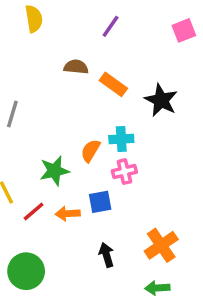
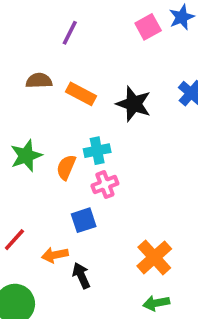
green star: (54, 171) -> (26, 156), moved
orange arrow: (68, 214) -> (55, 255), moved
black arrow: (106, 255) -> (81, 276), moved

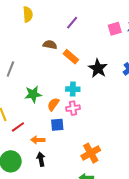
green star: (26, 156) -> (33, 94), moved
orange semicircle: (66, 167) -> (53, 104), moved
black arrow: (81, 276) -> (41, 159), moved

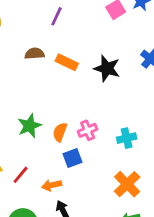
cyan cross: (73, 89) -> (127, 138), moved

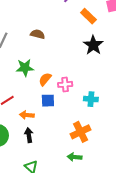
brown semicircle: (35, 54) -> (38, 34), moved
orange rectangle: (67, 62) -> (88, 16), moved

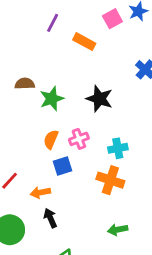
black star: (93, 45) -> (99, 99), moved
green star: (25, 68) -> (52, 99), moved
orange cross: (81, 132) -> (110, 180), moved, turned -30

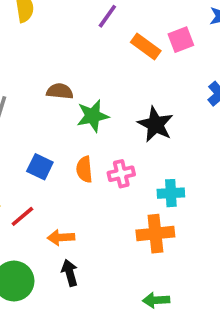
pink square: (112, 19) -> (181, 40), moved
orange semicircle: (51, 139) -> (84, 169), turned -36
blue square: (62, 166) -> (40, 167), moved, turned 36
orange cross: (110, 180) -> (155, 234), turned -32

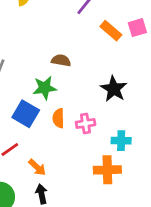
brown semicircle: (60, 91) -> (61, 60), moved
green star: (93, 116) -> (45, 88), moved
blue square: (40, 167) -> (26, 114), size x1.4
orange arrow: (61, 237) -> (37, 167), turned -138

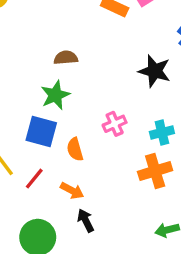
black star: (114, 89) -> (155, 71), moved
orange semicircle: (58, 118) -> (75, 149), moved

